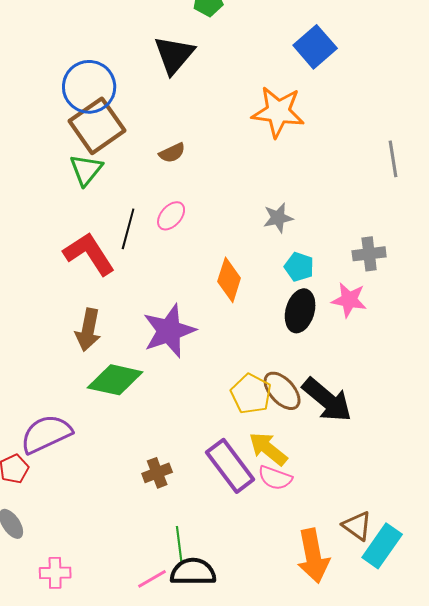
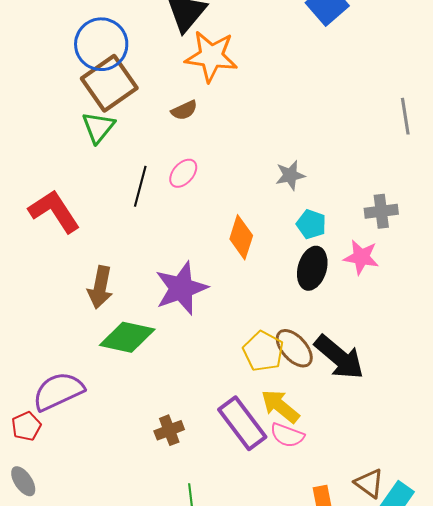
orange star: (278, 112) -> (211, 56), moved
red L-shape: (89, 254) -> (54, 211), moved

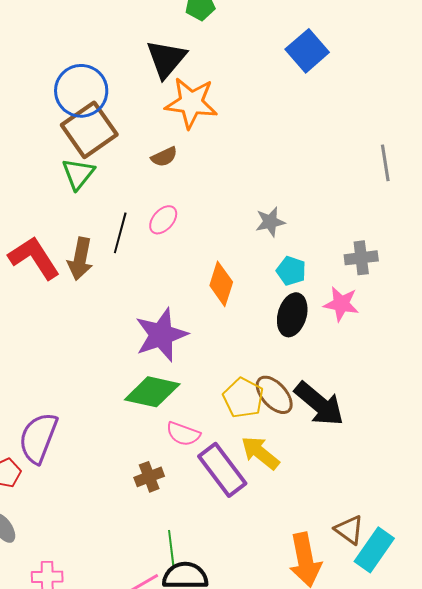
brown arrow: (100, 287) -> (80, 259), moved
green diamond: (127, 337) -> (152, 392), moved
purple semicircle: (58, 391) -> (38, 438), turned -44
pink semicircle: (287, 435) -> (183, 434), moved

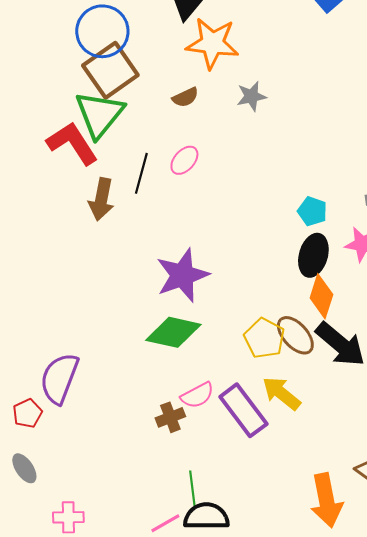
green triangle: (78, 174) -> (99, 114), size x1.5
gray star: (270, 222) -> (251, 96), moved
red L-shape: (34, 258) -> (72, 143), moved
orange diamond: (221, 284) -> (321, 296), moved
pink semicircle: (183, 434) -> (197, 395), moved, turned -48

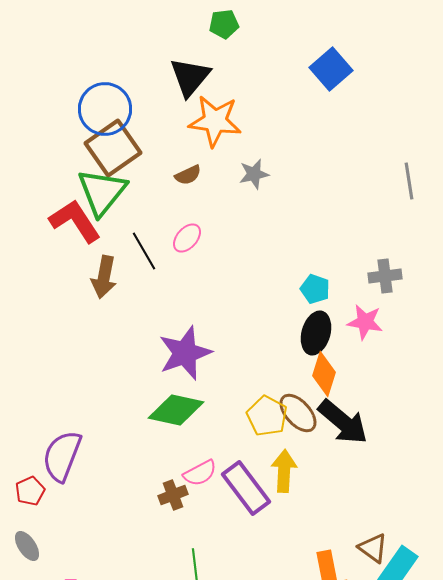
black line: (141, 173) -> (144, 251), turned -45
yellow arrow: (281, 393) -> (284, 471), turned 54

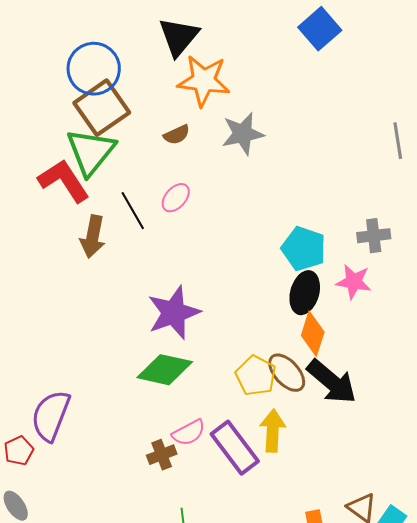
gray star: (254, 174) -> (243, 134), size x1.4
cyan pentagon: (315, 289) -> (304, 249), size x1.5

